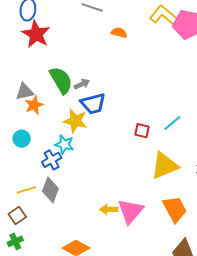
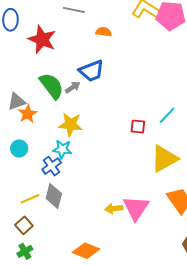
red star: (36, 34) -> (42, 39), moved
blue trapezoid: (93, 104) -> (92, 71), moved

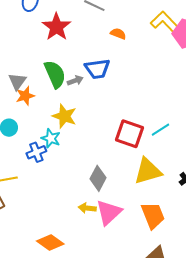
gray triangle: (17, 102) -> (17, 81), turned -48
red square: (138, 127) -> (129, 134), size x1.8
gray diamond: (54, 196) -> (98, 178), moved

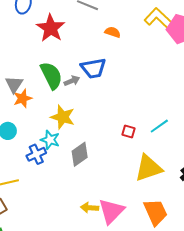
red square: (129, 134) -> (128, 132), size x0.5
gray diamond: (98, 178) -> (80, 154), moved, turned 30

